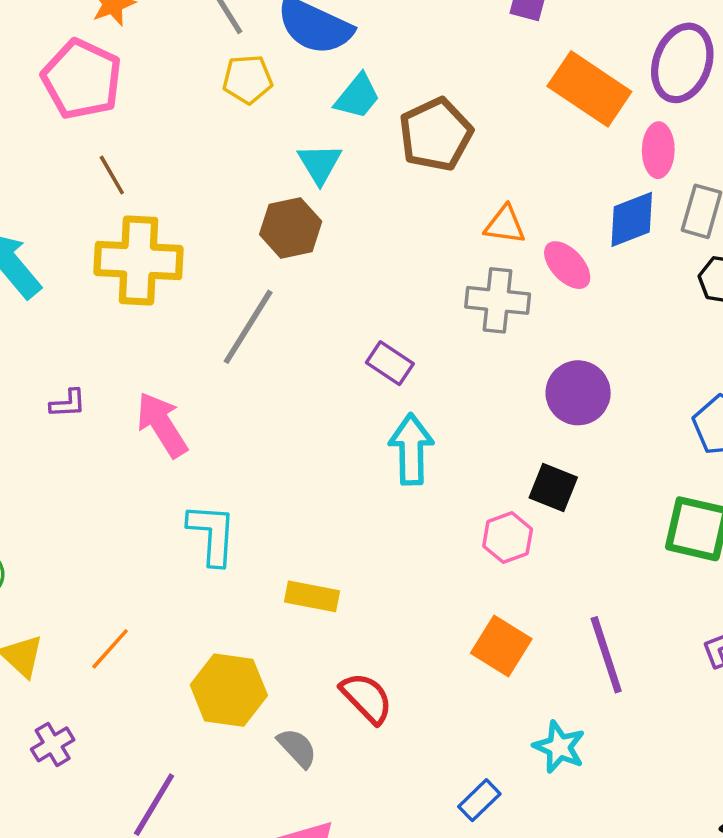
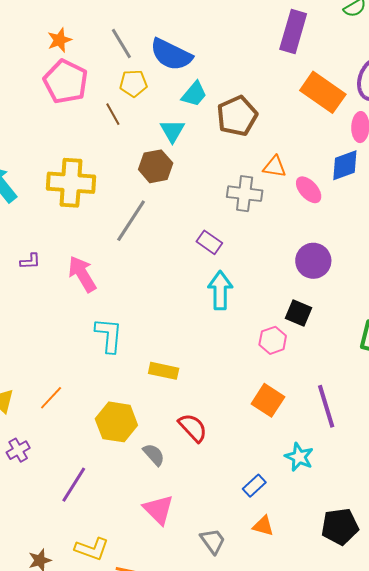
pink pentagon: (82, 79) -> (66, 82), moved
brown line: (112, 175) -> (113, 114), moved
gray cross: (498, 300) -> (245, 194), moved

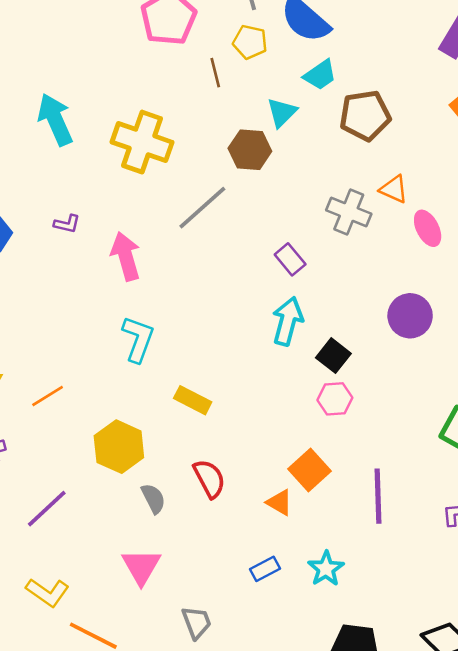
black square: (299, 313) -> (333, 356), moved
cyan star: (299, 457) -> (326, 569), moved
orange triangle: (263, 526) -> (280, 503), moved

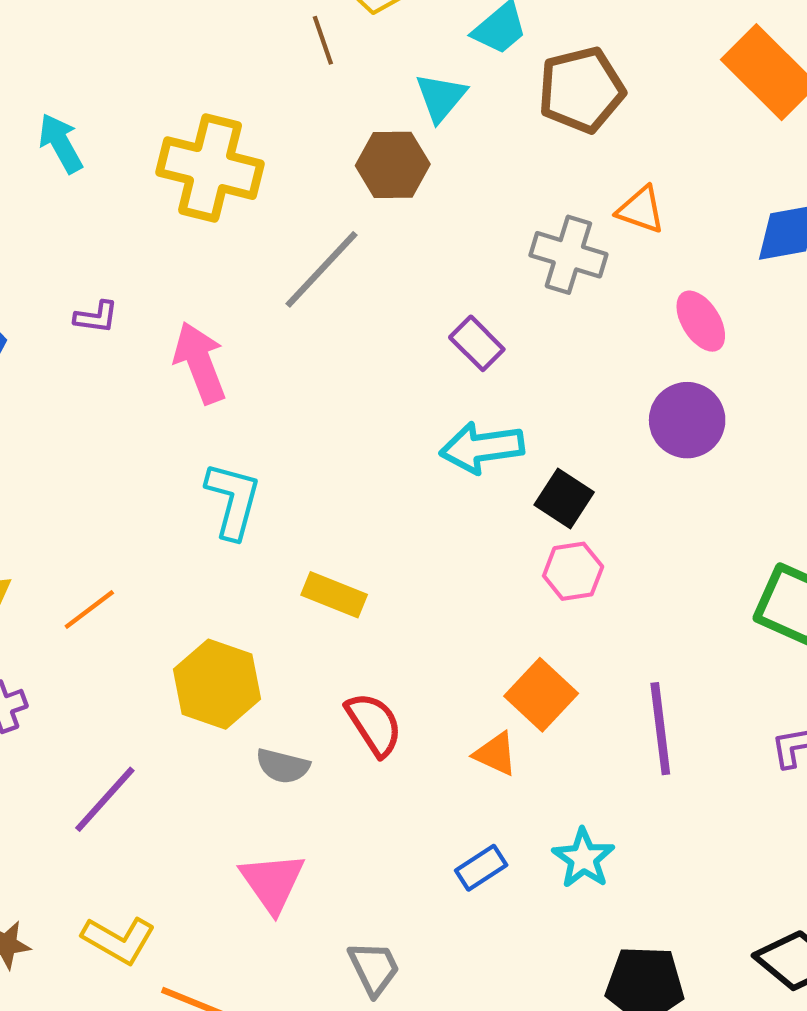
cyan arrow: (55, 120) -> (61, 143), size x0.7
pink ellipse: (428, 228) -> (701, 321), moved
cyan arrow: (288, 321) -> (482, 448), turned -108
gray semicircle: (153, 498) -> (283, 766), turned 136

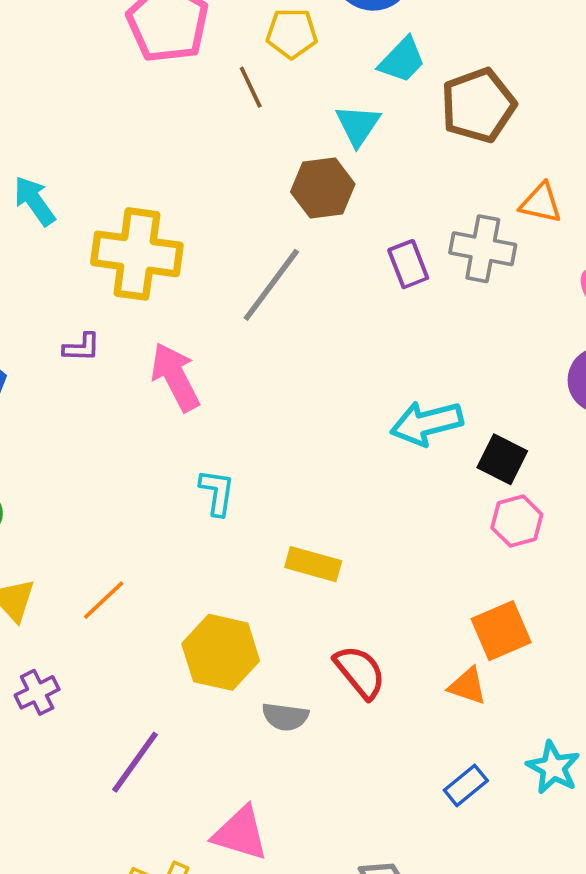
yellow cross: (210, 168) -> (137, 254), moved
purple rectangle: (477, 343) -> (408, 264), moved, turned 30
cyan L-shape: (233, 500) -> (217, 492), size x0.7
orange square: (541, 695) -> (501, 631), turned 30
pink triangle: (272, 882) -> (240, 833), moved, turned -32

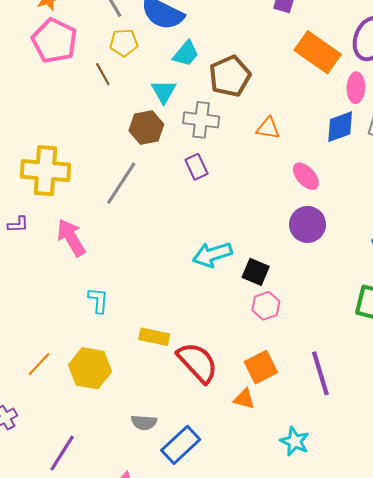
gray cross: (483, 249) -> (201, 120), moved
yellow hexagon: (221, 652) -> (90, 368), moved
red semicircle: (360, 672) -> (197, 362), moved, size x1.4
blue rectangle: (466, 785) -> (181, 445), moved, size x1.6

